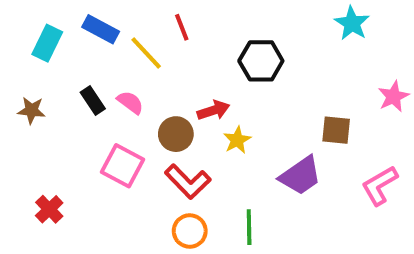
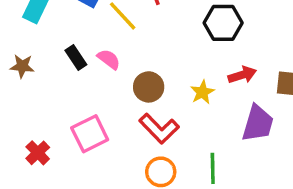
red arrow: (213, 110) -> (242, 75), moved
pink square: (122, 166) -> (90, 134), moved, turned 36
purple trapezoid: (301, 176) -> (258, 123), turned -39

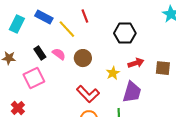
brown circle: (149, 87) -> (83, 58), moved
purple trapezoid: (258, 123) -> (132, 92), moved
pink square: (90, 134) -> (34, 78), moved

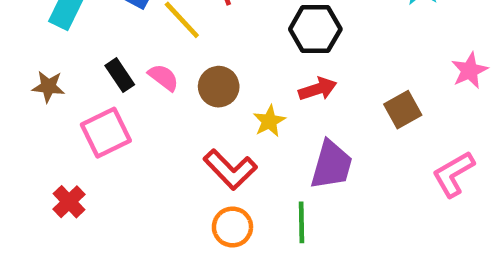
red arrow: (136, 63) -> (318, 89), moved
brown square: (163, 68) -> (403, 110), turned -35
yellow star: (113, 73) -> (269, 121), moved

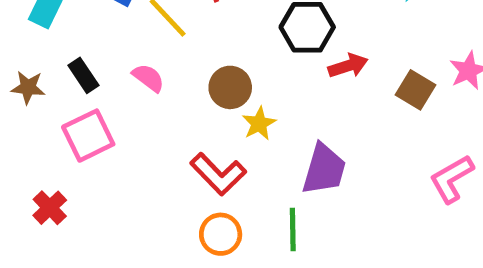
black rectangle: (120, 75) -> (83, 75), moved
brown circle: (219, 87) -> (230, 87), moved
red arrow: (318, 89) -> (348, 66), moved
brown square: (403, 110) -> (415, 90), moved, turned -30

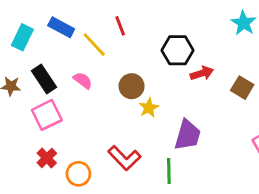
black rectangle: (83, 75) -> (44, 79), size x1.4
red L-shape: (218, 174) -> (124, 158), moved
red cross: (50, 208) -> (47, 158), moved
orange circle: (221, 234) -> (78, 174), moved

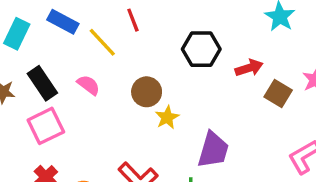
red arrow: (202, 73) -> (249, 68), moved

